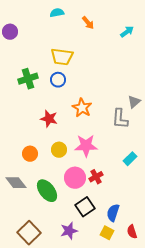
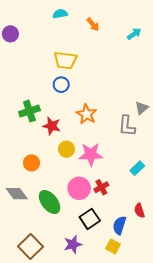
green cross: (28, 79) -> (29, 111), moved
yellow circle: (59, 150) -> (66, 149), moved
red semicircle: (132, 232) -> (139, 211), moved

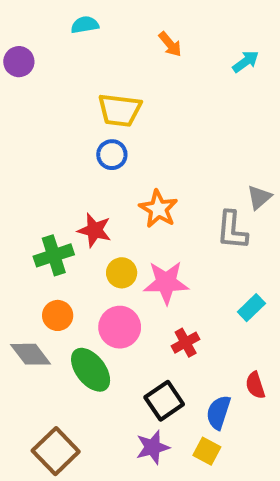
cyan semicircle: (60, 14) -> (85, 25), moved
green cross: (29, 111) -> (54, 255), moved
orange circle: (32, 163) -> (58, 315), moved
pink circle: (79, 188) -> (120, 327), moved
purple star: (73, 244) -> (153, 447), moved

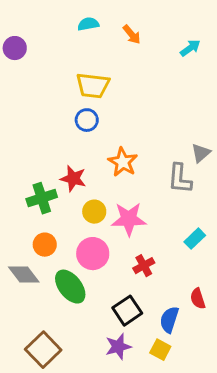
cyan semicircle: (85, 25) -> (88, 24), moved

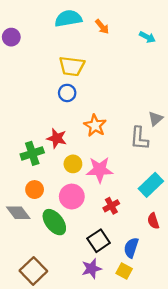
cyan semicircle: (88, 24) -> (68, 18), size x1.6
cyan arrow: (190, 48) -> (147, 37), turned 63
cyan rectangle: (195, 239) -> (151, 185), size x1.5
red semicircle: (198, 299) -> (153, 221), moved

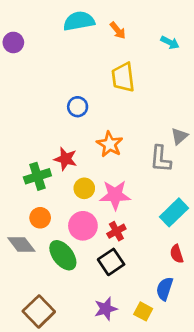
yellow trapezoid: (72, 66) -> (123, 77), moved, turned 76
red cross: (111, 206) -> (116, 231), moved
black square: (99, 241) -> (111, 262), moved
blue semicircle: (131, 248) -> (165, 289), moved

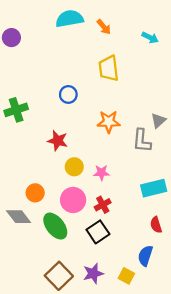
orange star: (110, 144) -> (109, 122), moved, turned -30
green cross: (37, 176) -> (16, 110), moved
pink star: (115, 195) -> (102, 173), size x0.6
cyan rectangle: (174, 212) -> (154, 188), turned 30
brown square: (39, 311) -> (59, 276), moved

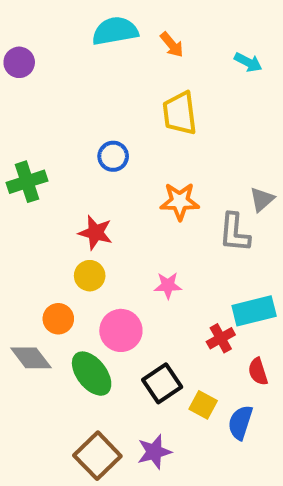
yellow circle: (74, 167) -> (90, 276), moved
red cross: (103, 205) -> (221, 338), moved
yellow square: (126, 276) -> (203, 405), moved

